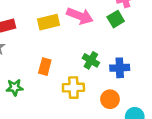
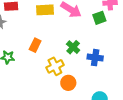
yellow cross: (73, 88) -> (55, 66), turned -36
orange circle: (110, 99) -> (68, 83), moved

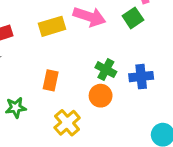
yellow cross: (55, 66) -> (67, 123), moved
orange circle: (68, 83) -> (101, 96), moved

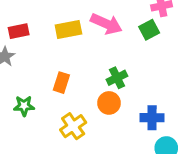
green cross: (106, 70) -> (117, 78), turned 30
blue cross: (141, 77) -> (152, 118), moved

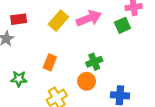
pink arrow: (106, 24) -> (89, 18), turned -50
yellow rectangle: (68, 29) -> (58, 21), turned -42

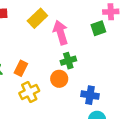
pink arrow: (89, 18) -> (61, 33), moved, turned -90
orange rectangle: (50, 62) -> (21, 68), moved

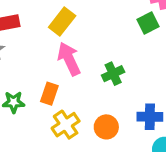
pink arrow: (61, 33) -> (69, 59), moved
orange circle: (59, 79) -> (106, 127), moved

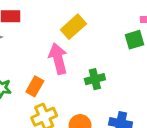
yellow rectangle: (62, 21) -> (73, 27), moved

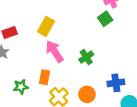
yellow rectangle: (73, 27) -> (46, 26), moved

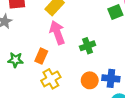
orange circle: (87, 94) -> (90, 80), moved

